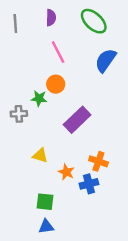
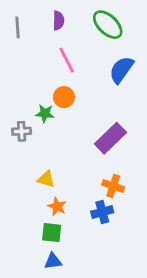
purple rectangle: (77, 120) -> (110, 138), moved
orange star: (66, 172) -> (57, 207), moved

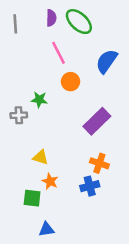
green ellipse: (108, 25) -> (79, 22), moved
orange circle: (64, 97) -> (71, 82), moved
green square: (52, 233) -> (32, 198), moved

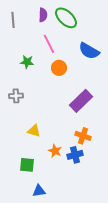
blue semicircle: (107, 61) -> (89, 51), turned -95
green star: (39, 100) -> (27, 62), moved
orange star: (50, 181) -> (55, 151), moved

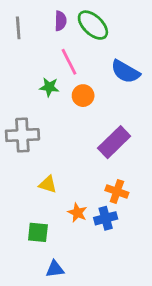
green star: (27, 62) -> (49, 87), moved
gray cross: (16, 96) -> (22, 135), size x1.6

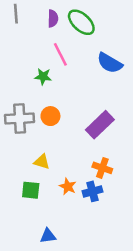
gray line: (18, 28) -> (16, 14), moved
orange circle: (83, 96) -> (50, 116), moved
green square: (38, 232) -> (31, 190), moved

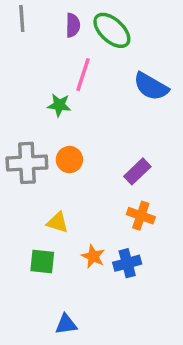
pink line: (60, 54) -> (83, 75), turned 45
purple rectangle: (100, 125) -> (137, 171), size x0.7
orange cross: (102, 168) -> (141, 216), moved

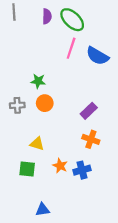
pink line: (83, 75) -> (71, 48), moved
green star: (59, 105) -> (38, 81), moved
gray cross: (27, 163) -> (17, 105), size x0.6

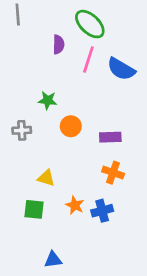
purple semicircle: (47, 16) -> (59, 44), moved
orange circle: (45, 103) -> (71, 126), moved
purple rectangle: (89, 111) -> (110, 137), turned 42

